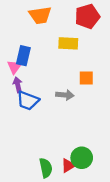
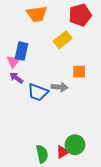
yellow rectangle: (68, 43) -> (63, 40), turned -42
purple arrow: (18, 85) -> (16, 78), turned -40
blue trapezoid: (28, 101) -> (38, 92), moved

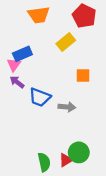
red pentagon: (80, 15) -> (84, 16), turned -30
blue rectangle: (21, 51) -> (22, 54), turned 54
gray arrow: (60, 87) -> (67, 107), moved

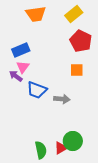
red pentagon: (84, 16) -> (81, 41), moved
yellow rectangle: (66, 42) -> (74, 14), moved
pink triangle: (14, 65) -> (23, 67), moved

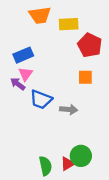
yellow rectangle: (74, 14) -> (69, 24), moved, turned 36

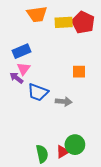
red pentagon: (90, 45) -> (83, 22), moved

